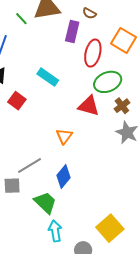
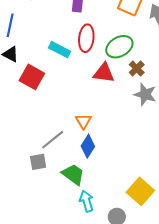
red ellipse: (93, 53) -> (86, 38), moved
red square: (17, 101) -> (32, 77), size x1.4
orange triangle: (64, 136) -> (83, 121), moved

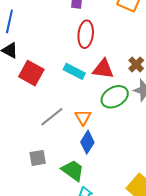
green ellipse: (119, 47) -> (115, 97), moved
cyan rectangle: (59, 50) -> (74, 71), moved
gray line: (53, 140) -> (52, 117), moved

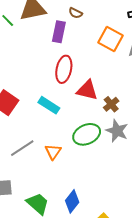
red triangle: (103, 69) -> (87, 90), moved
blue diamond: (87, 142) -> (72, 201), moved

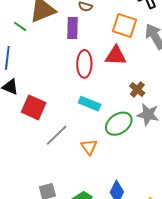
red triangle: (87, 90) -> (116, 56), moved
cyan rectangle: (49, 105) -> (90, 104), moved
gray line: (22, 148) -> (57, 135), moved

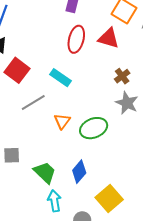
cyan rectangle: (90, 104) -> (60, 78), moved
green ellipse: (119, 124) -> (94, 128), moved

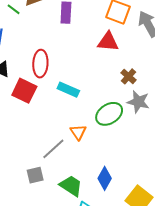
red ellipse: (76, 39) -> (40, 64), moved
gray line: (33, 103) -> (53, 149), moved
green ellipse: (94, 128) -> (109, 114), moved

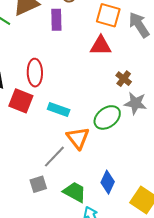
cyan rectangle: (68, 90) -> (59, 109), moved
orange triangle: (78, 132) -> (78, 138), size x1.4

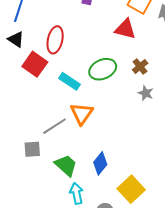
gray star: (135, 103) -> (146, 93), size x0.7
green ellipse: (107, 117) -> (103, 69), moved

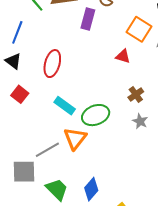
red triangle: (125, 29) -> (123, 56), size x0.7
red square: (35, 64) -> (20, 94), moved, size x0.7
green ellipse: (103, 69) -> (96, 115), moved
gray square: (32, 149) -> (24, 172), size x1.4

